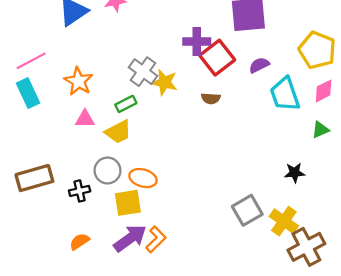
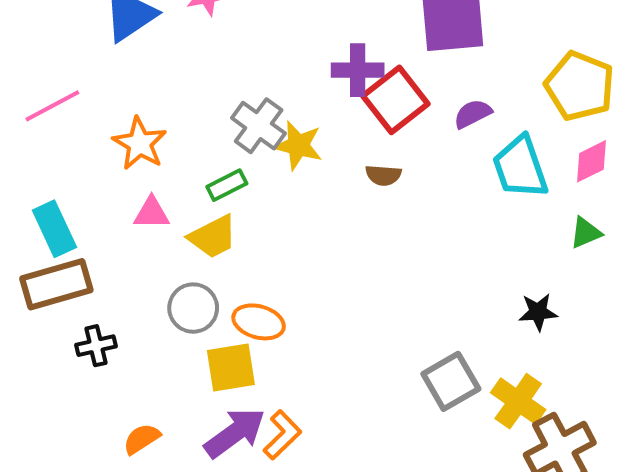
cyan rectangle: (28, 93) -> (54, 229), moved
brown rectangle: (34, 178) -> (56, 284), moved
black cross: (80, 191) -> (96, 346), moved

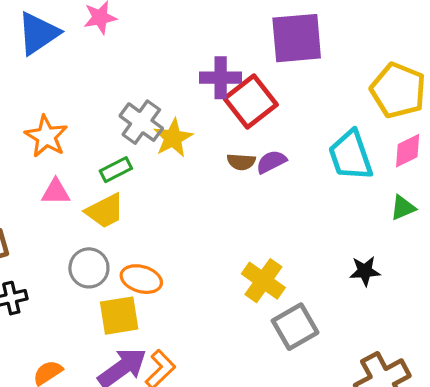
purple semicircle: (473, 114) -> (271, 162), moved
yellow star: (298, 146) -> (173, 138), turned 30
yellow cross: (518, 401) -> (263, 281), moved

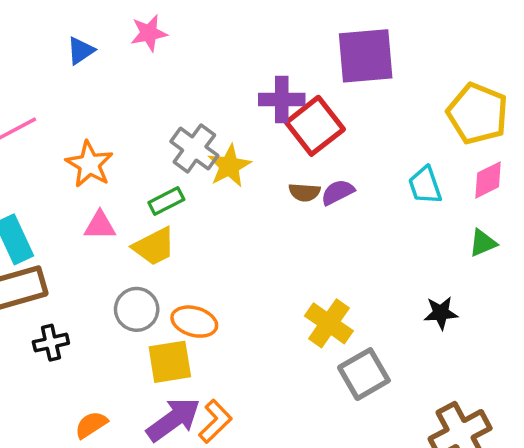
blue triangle: (38, 33) -> (81, 51), size x0.6
cyan trapezoid: (351, 155) -> (425, 185), size x0.7

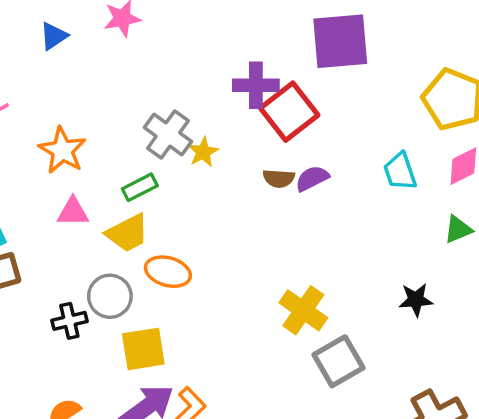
yellow star: (229, 166) -> (203, 152), size x0.7
orange ellipse: (194, 322) -> (168, 272), moved
black cross: (51, 343) -> (69, 321), moved

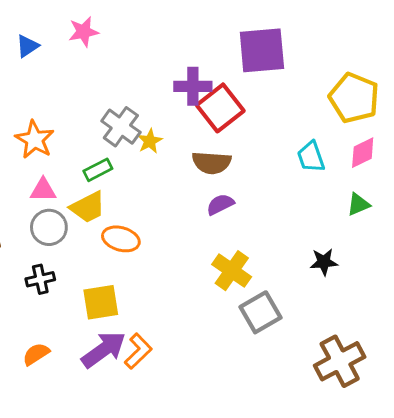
brown semicircle: (279, 178) -> (212, 163), size x1.5
purple semicircle: (312, 178) -> (220, 204), moved
gray circle: (110, 296) -> (49, 227), moved

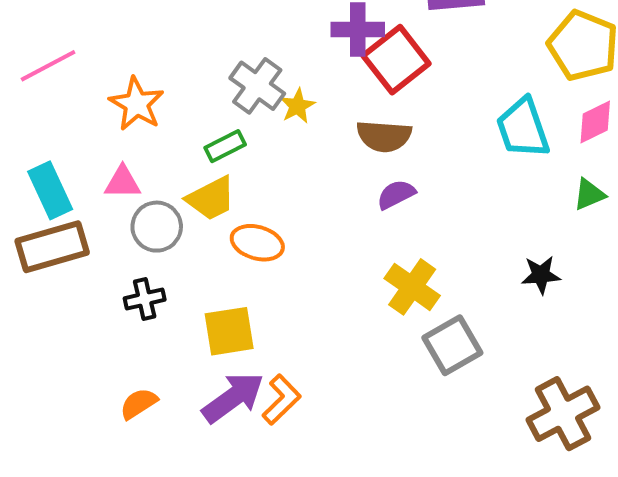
cyan trapezoid: (311, 157) -> (523, 128), size x1.4
pink triangle: (43, 190) -> (123, 182), moved

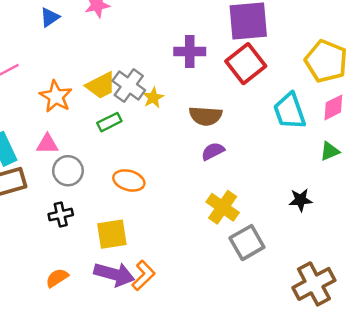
red square: (396, 60) -> (246, 64), moved
yellow trapezoid: (211, 198) -> (101, 85), moved
purple arrow: (233, 398) -> (114, 274), turned 51

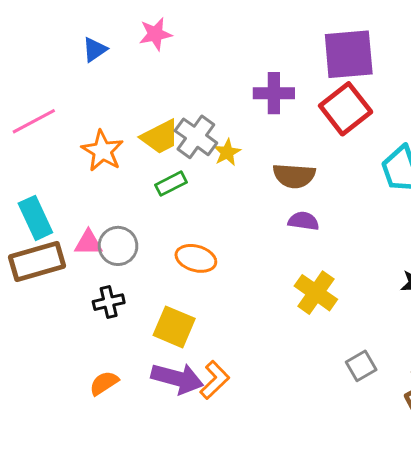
pink triangle: (47, 144) -> (88, 243), moved
purple semicircle: (213, 151) -> (303, 221), turned 35
yellow square: (112, 234) -> (174, 327), turned 32
gray square: (247, 243) -> (361, 366), moved, size x0.7

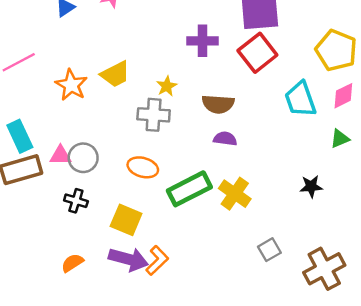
gray cross: (196, 137) -> (154, 115), moved, turned -32
green rectangle: (171, 184) -> (189, 189), moved, size x1.8
black cross: (109, 302) -> (76, 201), turned 30

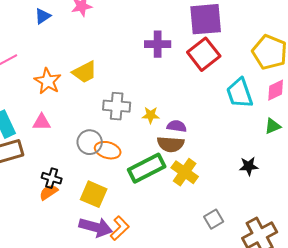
yellow star: (167, 86) -> (151, 115), moved, turned 30
brown semicircle: (218, 104) -> (171, 144), moved
pink triangle: (60, 155) -> (42, 122), moved
gray circle: (83, 158) -> (90, 142), moved
orange semicircle: (72, 263) -> (49, 192), moved

